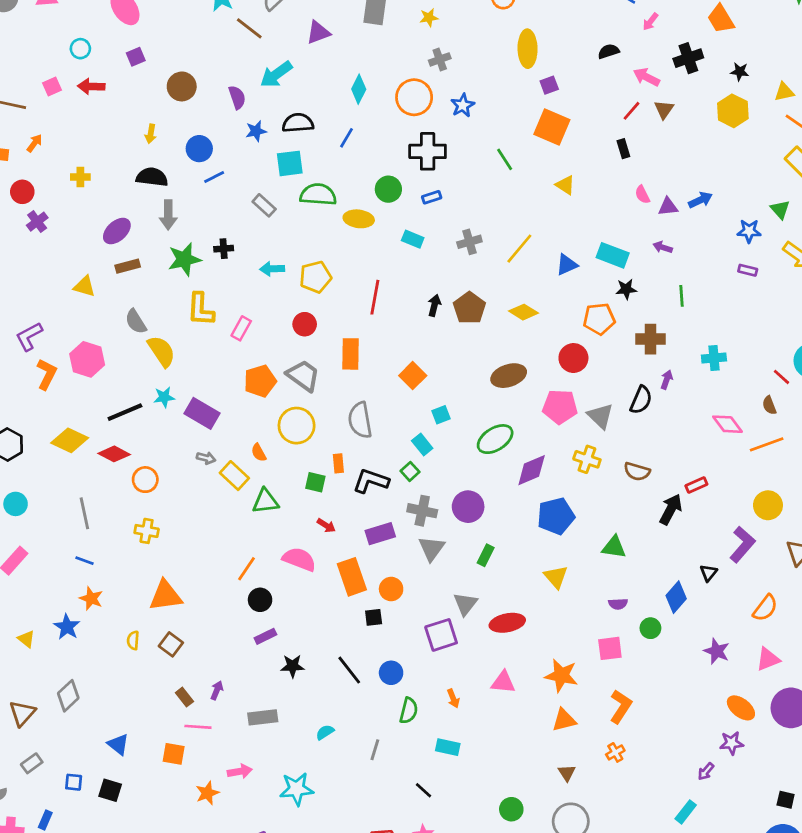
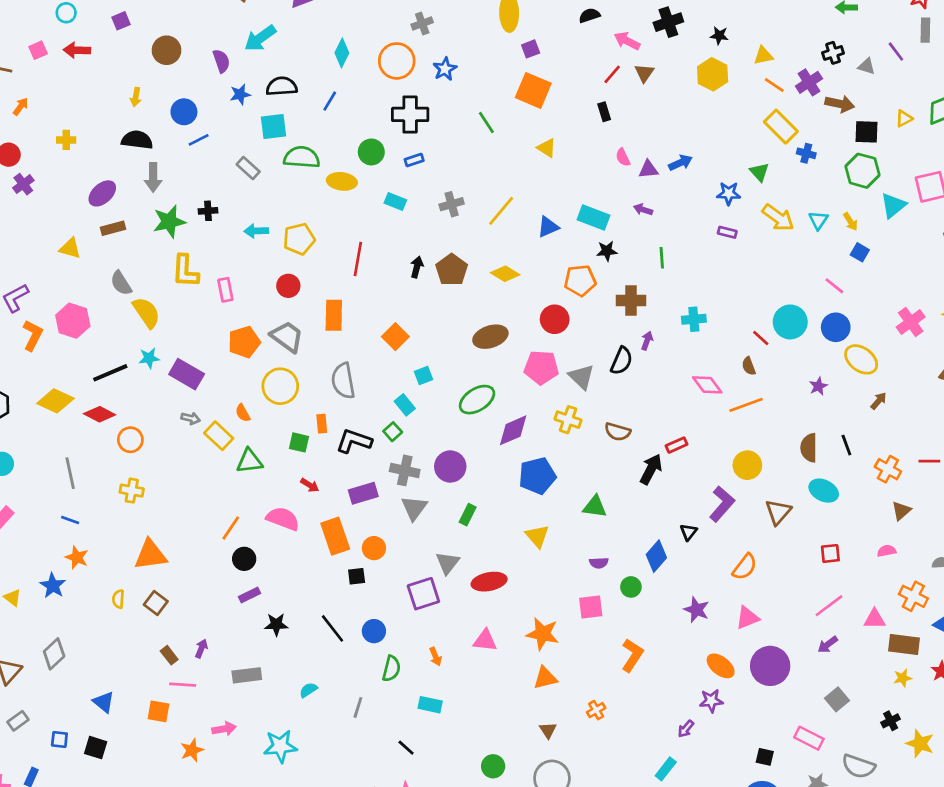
pink rectangle: (241, 328) -> (225, 290), turned -40
orange L-shape: (621, 707) -> (632, 655), moved

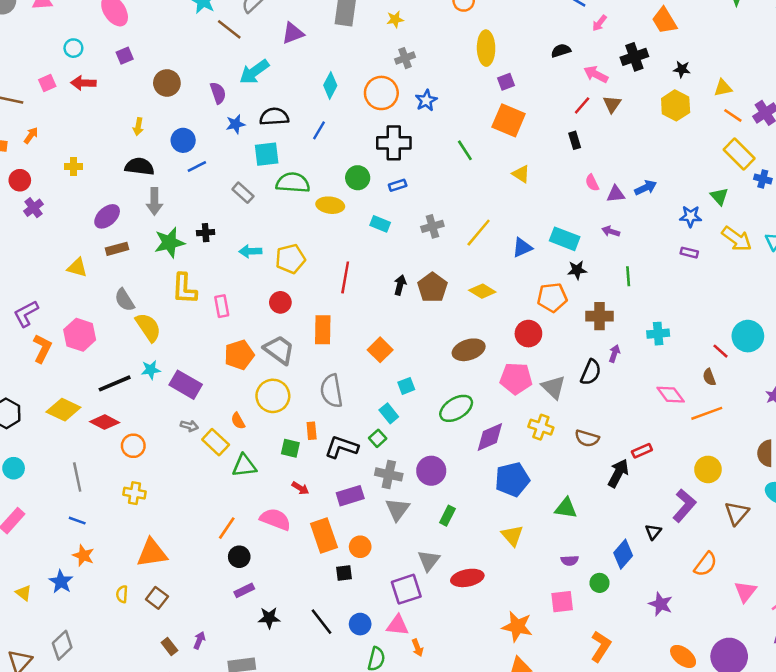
pink triangle: (747, 618) -> (745, 592), moved, turned -30
pink triangle: (485, 640) -> (398, 625), moved

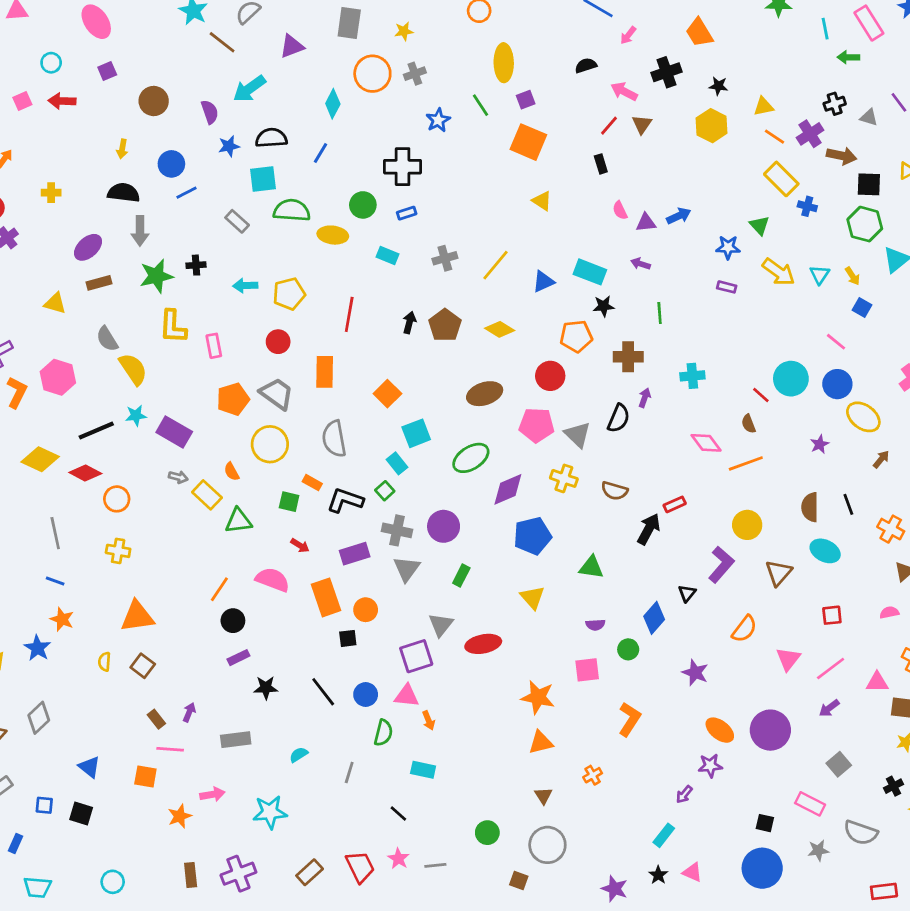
orange circle: (381, 93) -> (372, 74), moved
green line: (465, 150) -> (480, 105), moved
cyan square: (406, 386) -> (416, 433), size x1.5
orange rectangle: (312, 431) -> (312, 483), turned -56

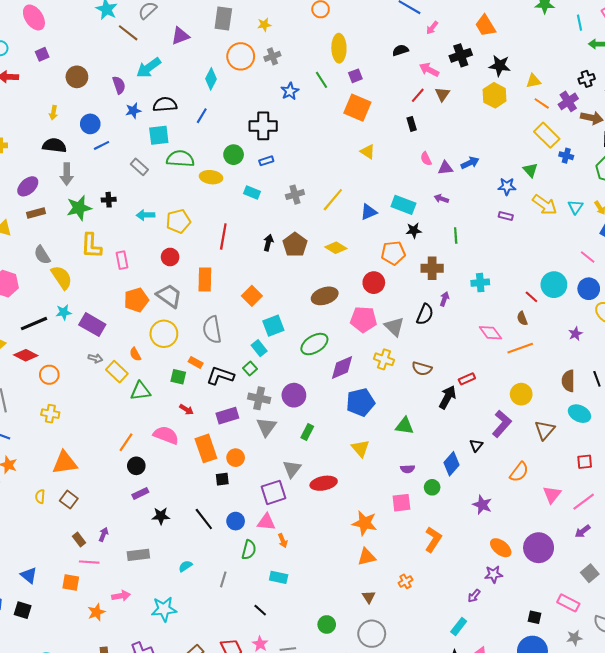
black star: (718, 86) -> (500, 66), size x1.5

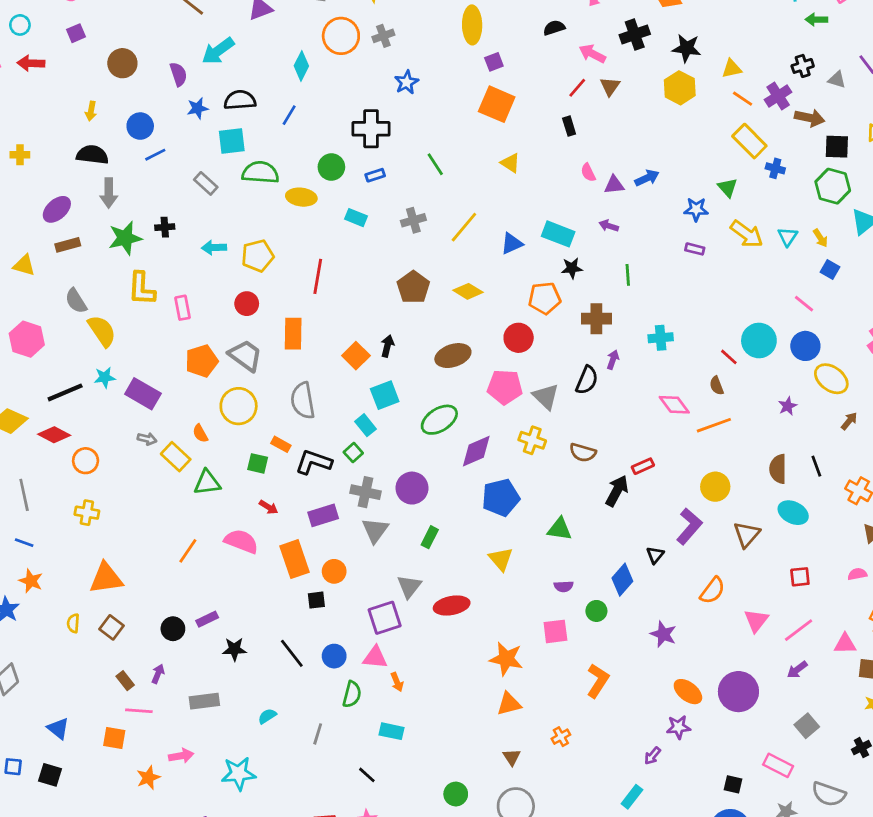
green line: (322, 80) -> (435, 164), moved
black arrow: (268, 243) -> (387, 346), moved
black circle: (136, 466) -> (173, 629), moved

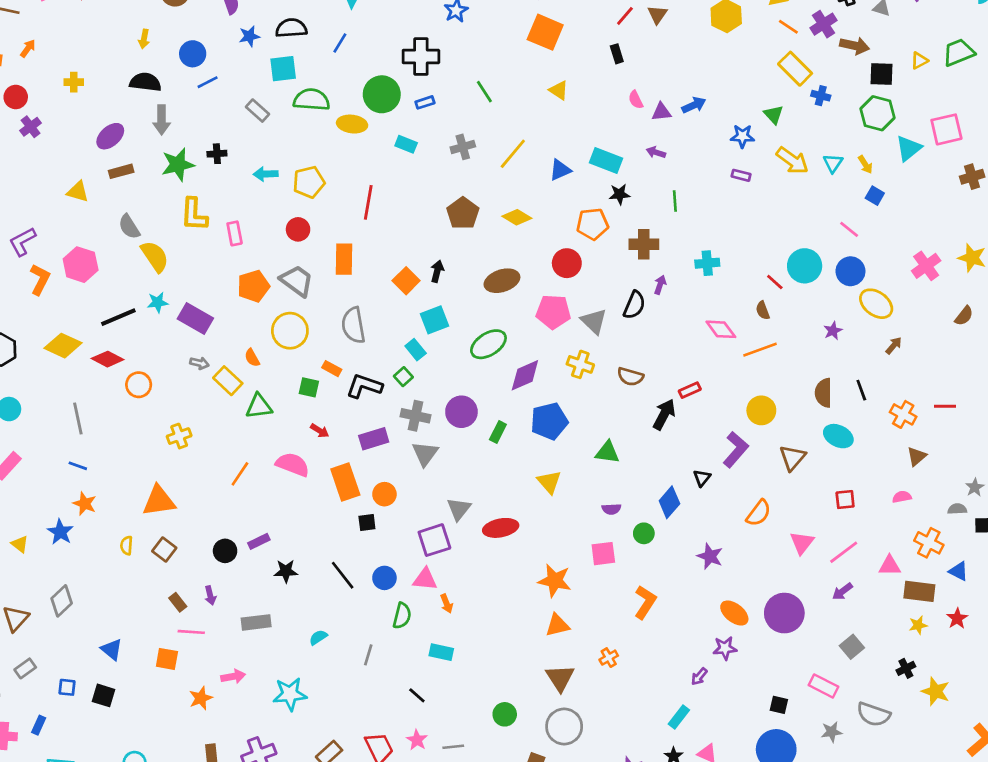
green circle: (331, 167) -> (382, 94), size x1.4
yellow cross: (87, 513) -> (179, 436), moved, turned -30
green rectangle: (430, 537) -> (498, 432), moved
purple arrow: (158, 674) -> (210, 595), turned 144
brown triangle: (512, 757) -> (560, 678), size x1.6

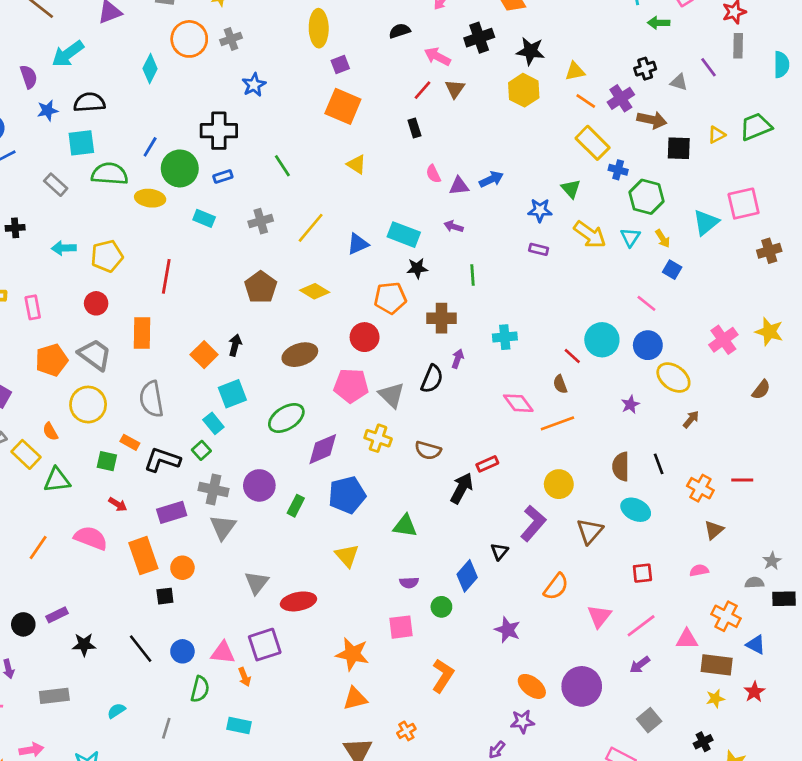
blue line: (340, 43) -> (150, 147), moved
green hexagon: (878, 113) -> (646, 197), moved
purple square: (434, 540) -> (265, 645), moved

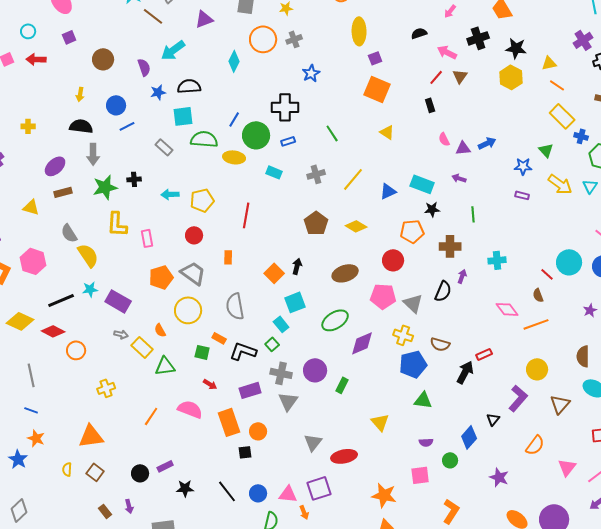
purple cross: (621, 98) -> (583, 40), moved
orange rectangle: (142, 333) -> (228, 257), size x0.6
blue pentagon: (347, 495) -> (413, 364), moved

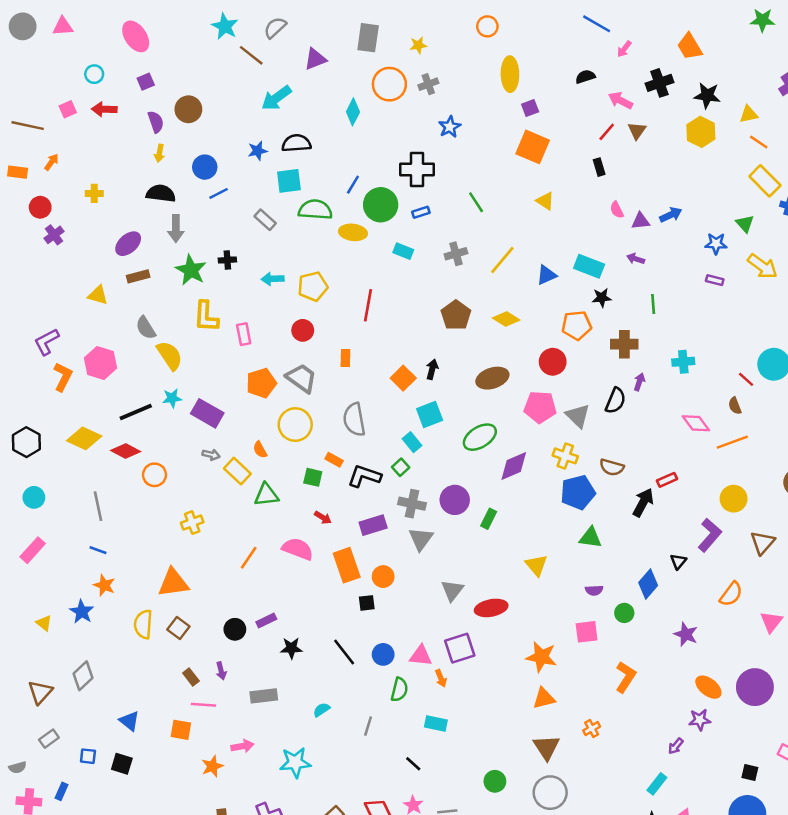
purple semicircle: (144, 67) -> (156, 122), moved
green star: (105, 187) -> (191, 270), turned -30
yellow semicircle: (67, 469) -> (143, 624), size x1.6

